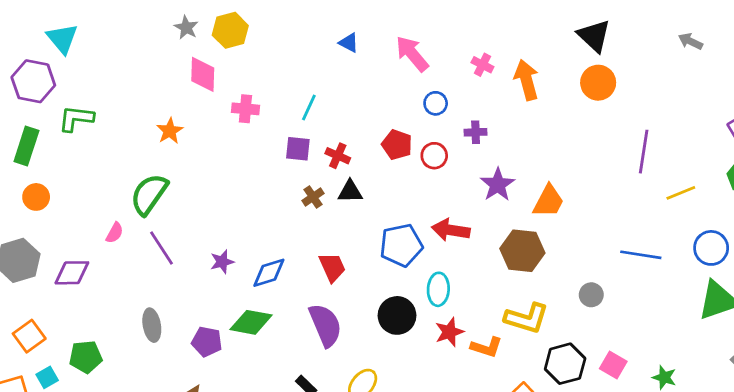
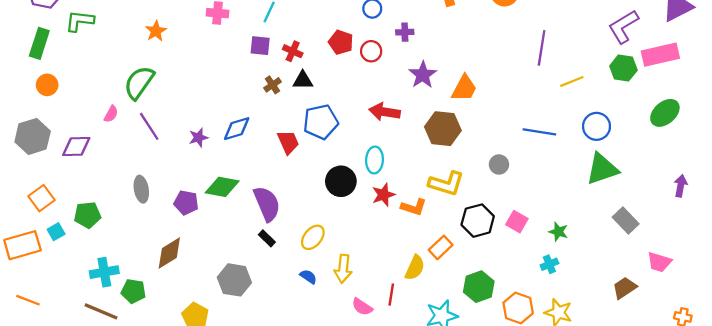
blue pentagon: (401, 245) -> (321, 122), moved
blue diamond: (269, 273) -> (237, 129), moved
purple semicircle: (325, 325) -> (267, 204), moved

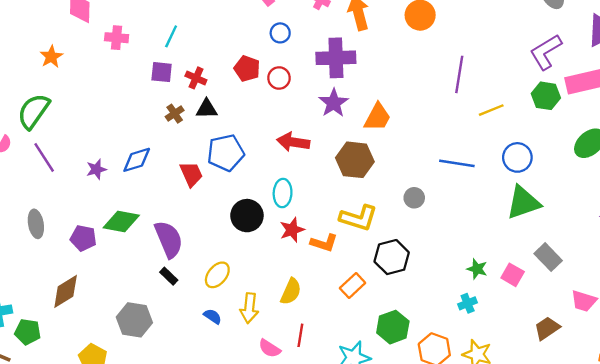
purple cross: (405, 32) -> (336, 58), moved, size x2.0
pink square: (517, 222) -> (513, 275), moved
yellow semicircle: (415, 268) -> (291, 291), moved

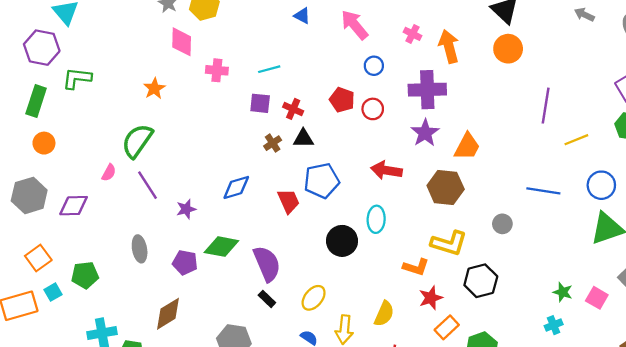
cyan line: (171, 36) -> (269, 69), turned 50
purple star: (96, 169) -> (186, 209), moved
red star: (292, 230) -> (431, 298), moved
orange rectangle: (353, 286) -> (447, 327), moved

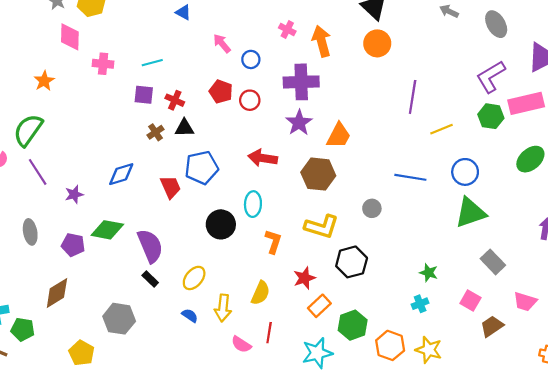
pink arrow: (355, 25) -> (222, 43), moved, size x0.7
orange L-shape: (416, 267) -> (273, 242), moved, turned -90
pink square: (597, 298) -> (470, 300), moved

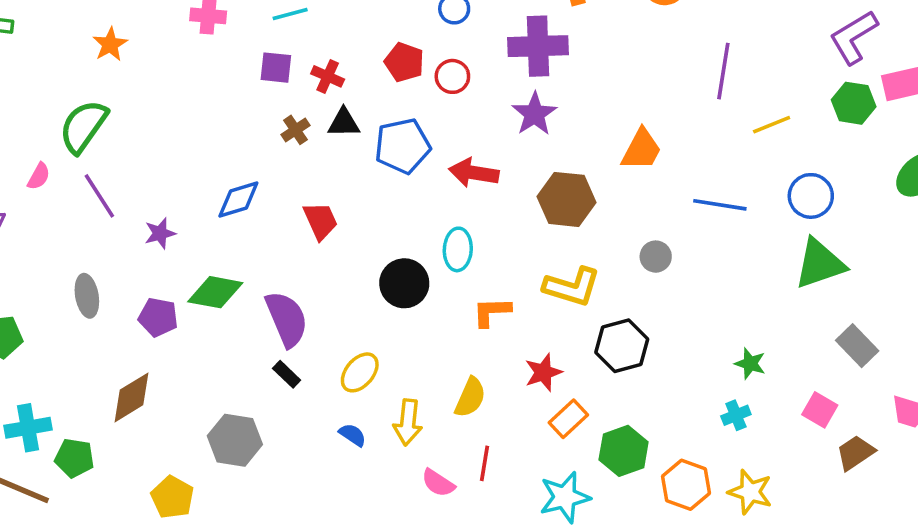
orange trapezoid: (339, 136) -> (641, 150), moved
blue pentagon: (202, 168) -> (402, 146), moved
orange L-shape: (273, 242) -> (492, 312), turned -110

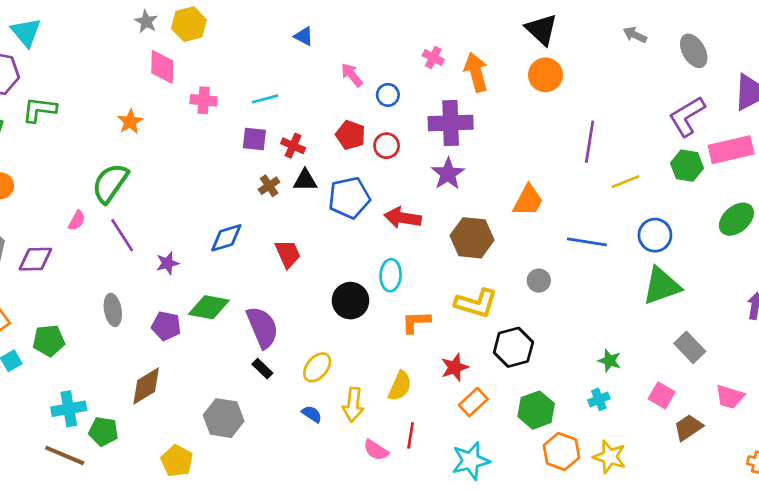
green hexagon: (624, 451) -> (536, 410), moved

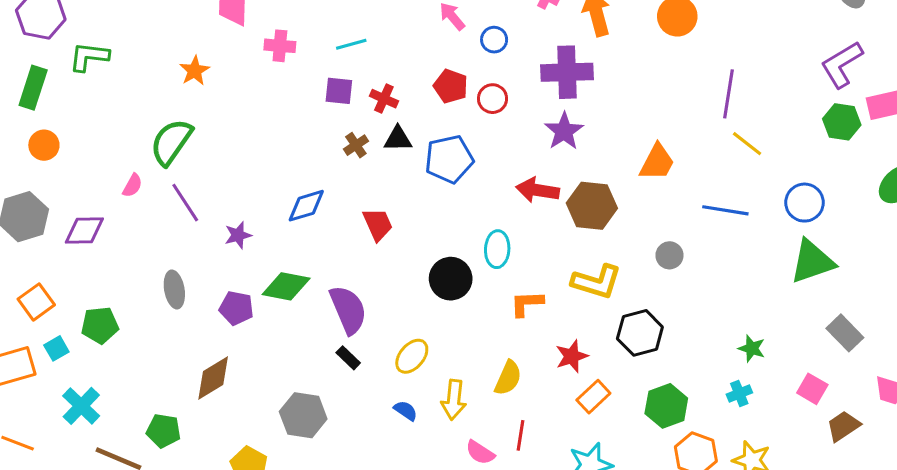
yellow line: (626, 182) -> (747, 144), moved, turned 60
red arrow: (403, 218) -> (538, 190), moved
cyan cross: (69, 409) -> (81, 406), moved, turned -36

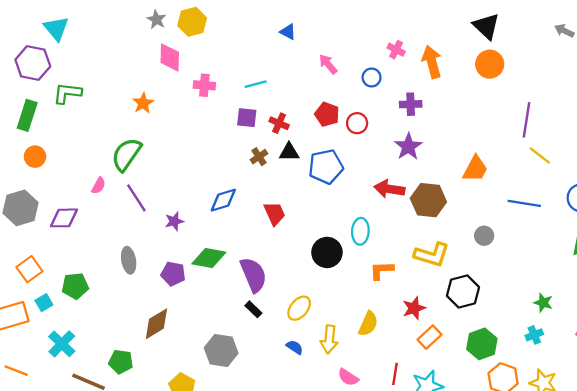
blue circle: (494, 40) -> (372, 77), moved
purple cross: (567, 72) -> (411, 104), size x0.6
red line: (520, 435) -> (395, 374), moved

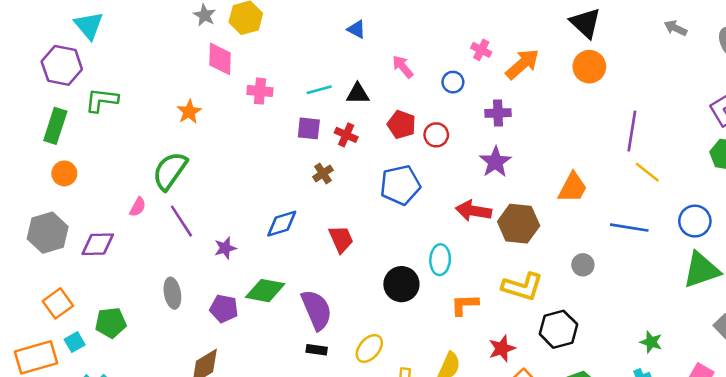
orange arrow: (432, 62) -> (522, 64), turned 64
black triangle: (289, 152) -> (358, 94), moved
black rectangle: (253, 309) -> (317, 350), turned -36

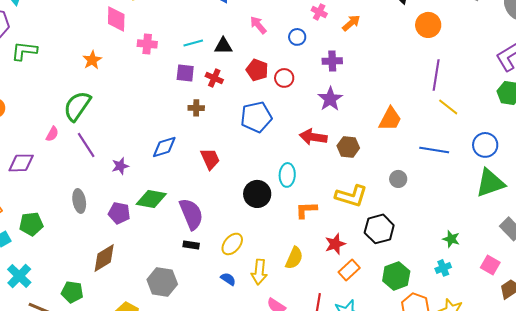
orange arrow: (522, 64) -> (351, 23), size x0.7
orange circle: (589, 67) -> (428, 25), moved
brown cross: (323, 173) -> (196, 108), turned 35
brown hexagon: (519, 224) -> (348, 147), size x0.7

